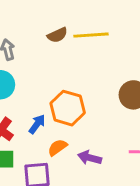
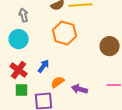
orange hexagon: (68, 108) -> (65, 33), moved

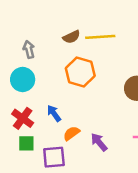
blue arrow: (44, 66) -> (54, 113), turned -72
purple arrow: (80, 89) -> (99, 142), turned 35

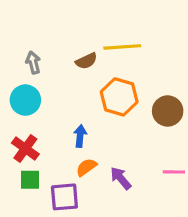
brown semicircle: (71, 37) -> (86, 61), moved
orange hexagon: (80, 72) -> (119, 97), moved
blue arrow: (54, 113) -> (80, 136), moved, turned 42

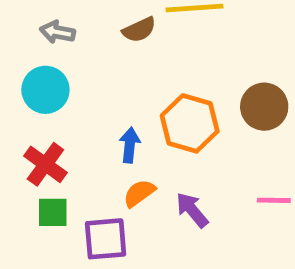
gray arrow: (33, 63) -> (57, 32), turned -65
orange hexagon: (119, 97) -> (190, 123), moved

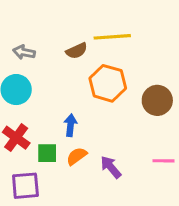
orange hexagon: (190, 123) -> (108, 83), moved
green square: (53, 212) -> (47, 153), moved
purple square: (106, 239) -> (25, 186), moved

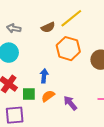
yellow line: (112, 37) -> (71, 18), turned -35

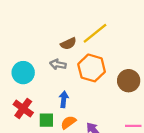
gray arrow: (14, 28) -> (58, 64), moved

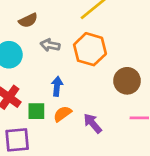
brown semicircle: (68, 44) -> (28, 20), moved
brown circle: (129, 81) -> (127, 81), moved

